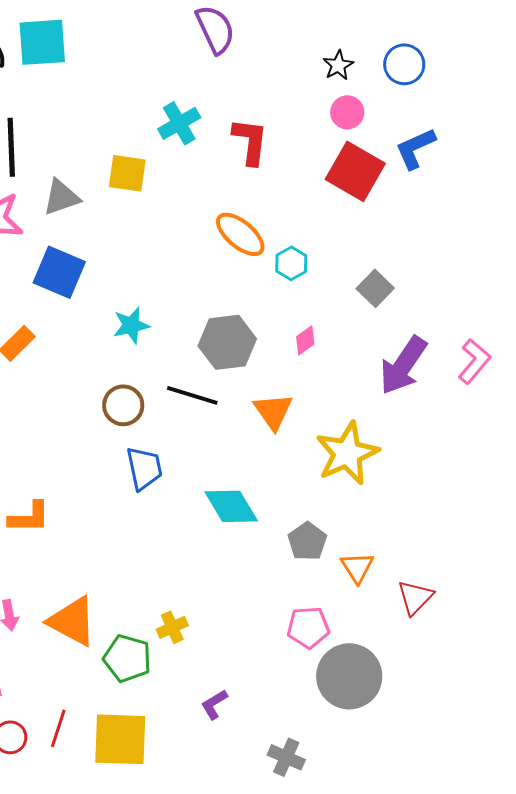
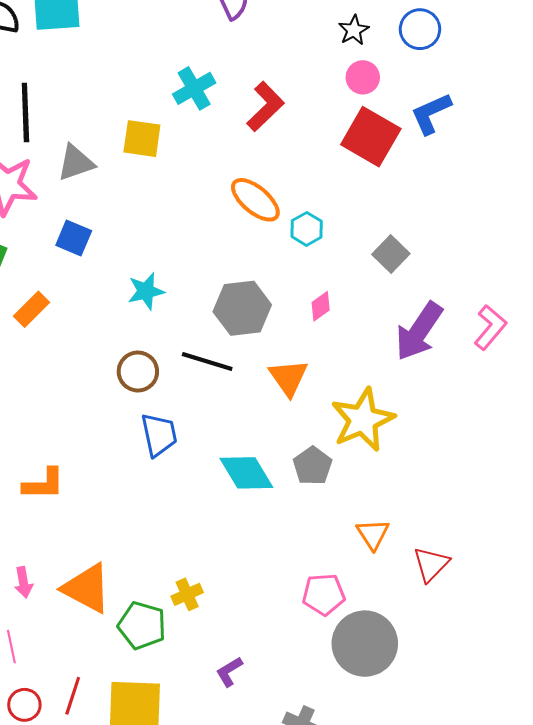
red L-shape: (250, 141) -> (265, 106), turned 39
blue square: (59, 272) -> (74, 238), size x0.7
gray pentagon: (307, 541) -> (313, 466), moved

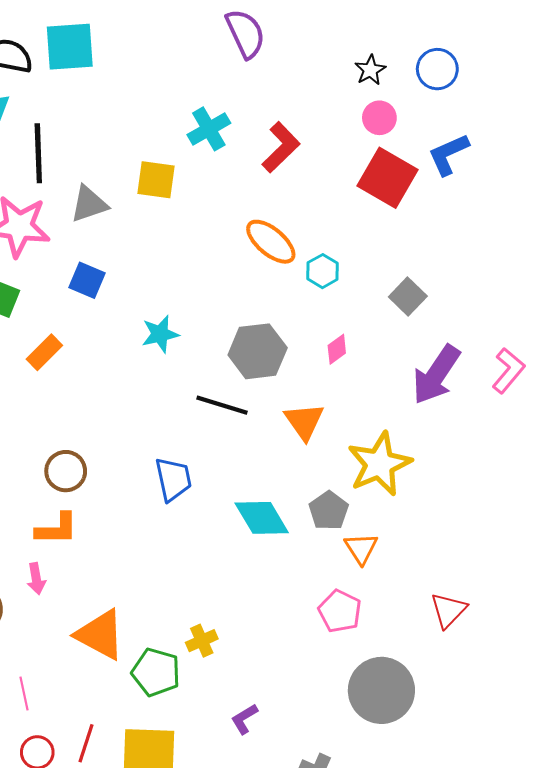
brown circle: (138, 372) -> (66, 471), moved
orange triangle: (373, 534) -> (361, 548), moved
pink arrow: (23, 582) -> (36, 579), moved
pink pentagon: (324, 594) -> (340, 611), moved, turned 30

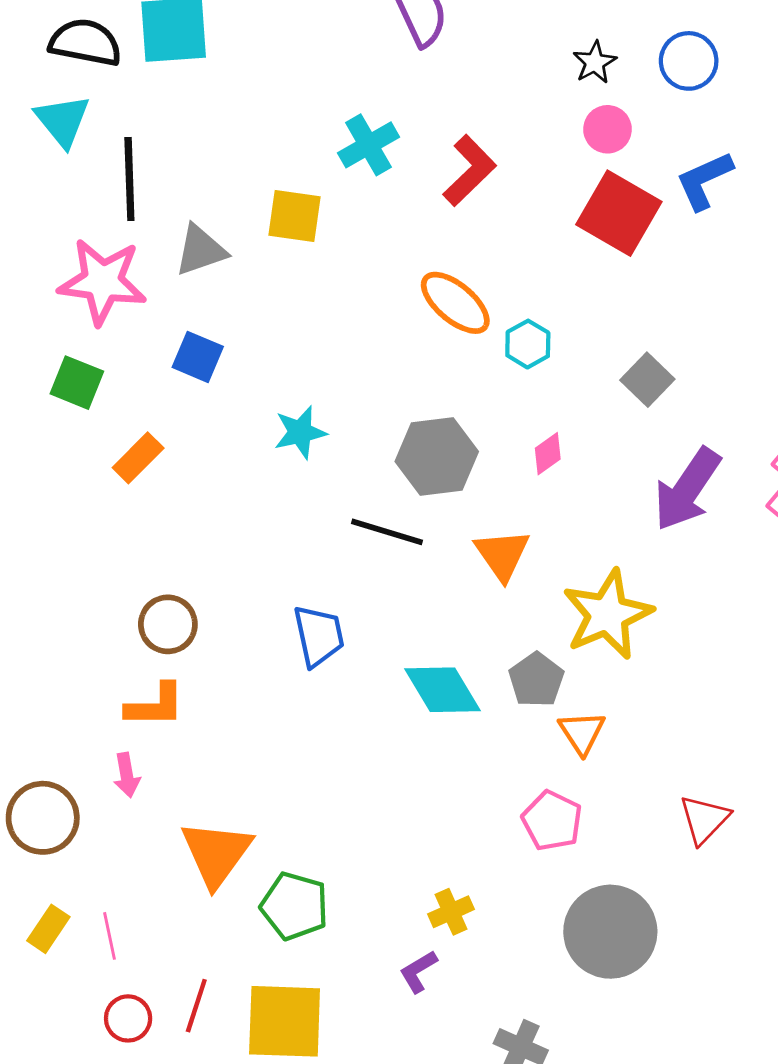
orange triangle: (100, 635) -> (216, 853), turned 38
yellow cross: (202, 641) -> (451, 912), moved

